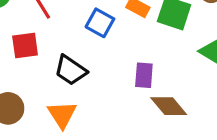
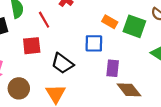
blue square: (100, 23) -> (94, 43), moved, turned -30

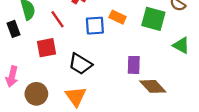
orange rectangle: (110, 22) -> (118, 17), moved
blue square: (94, 43) -> (95, 26), moved

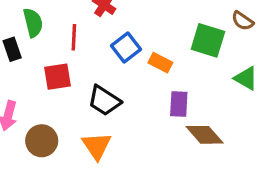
orange rectangle: (118, 17) -> (160, 63), moved
red line: (57, 19) -> (74, 37), turned 36
blue square: (95, 26) -> (126, 48), turned -36

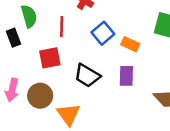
purple rectangle: (179, 104) -> (126, 76), moved
brown circle: (42, 141) -> (40, 96), moved
orange triangle: (97, 146) -> (69, 114), moved

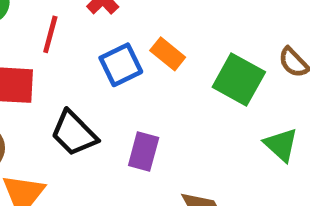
orange rectangle: (130, 44) -> (168, 54), moved

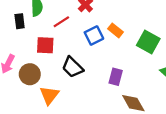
red line: (50, 34) -> (61, 22), turned 42
purple rectangle: (144, 151) -> (116, 77), moved

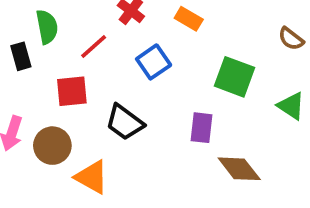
orange rectangle: (116, 30) -> (189, 19), moved
green square: (148, 42) -> (235, 77), moved
orange triangle: (49, 95) -> (92, 177), turned -30

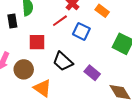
red line: (94, 46) -> (60, 21), moved
blue square: (154, 62) -> (81, 31), turned -36
purple rectangle: (202, 128) -> (92, 73), moved, turned -63

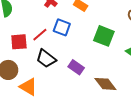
red line: (60, 21) -> (40, 35), moved

